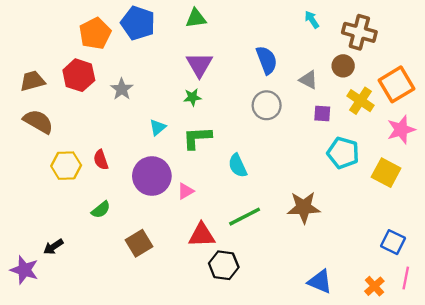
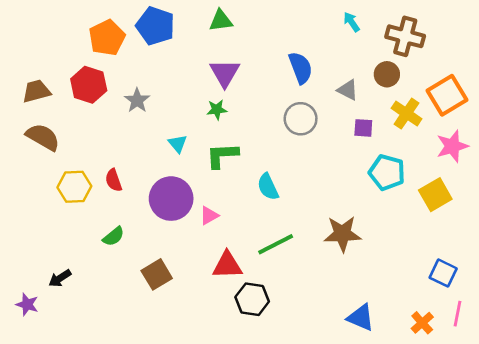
cyan triangle: (158, 127) -> (178, 144), turned -30
yellow square: (386, 173) -> (435, 195), turned 32
purple star: (24, 270) -> (27, 304), size x0.7

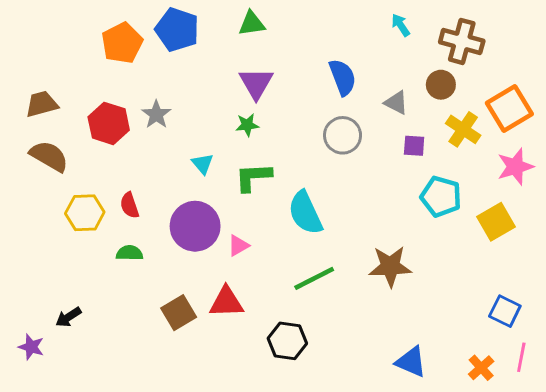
red hexagon: (89, 85) -> (109, 123), moved
cyan semicircle: (268, 187) -> (305, 213), size x1.4
green semicircle: (114, 236) -> (130, 253), moved, turned -140
red triangle: (227, 265) -> (226, 302), moved

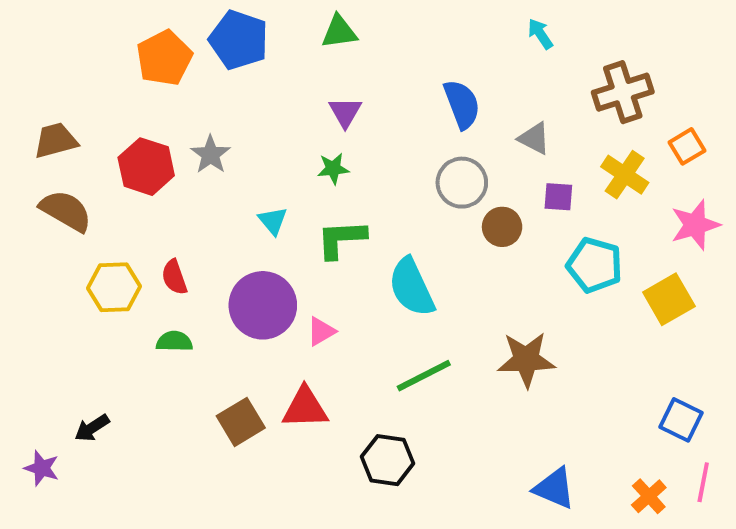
brown cross: (462, 41) -> (623, 92), moved, turned -33
purple triangle: (256, 83) -> (345, 112), size x0.7
brown circle: (441, 85) -> (502, 227), moved
orange square: (509, 109) -> (687, 146), size x0.6

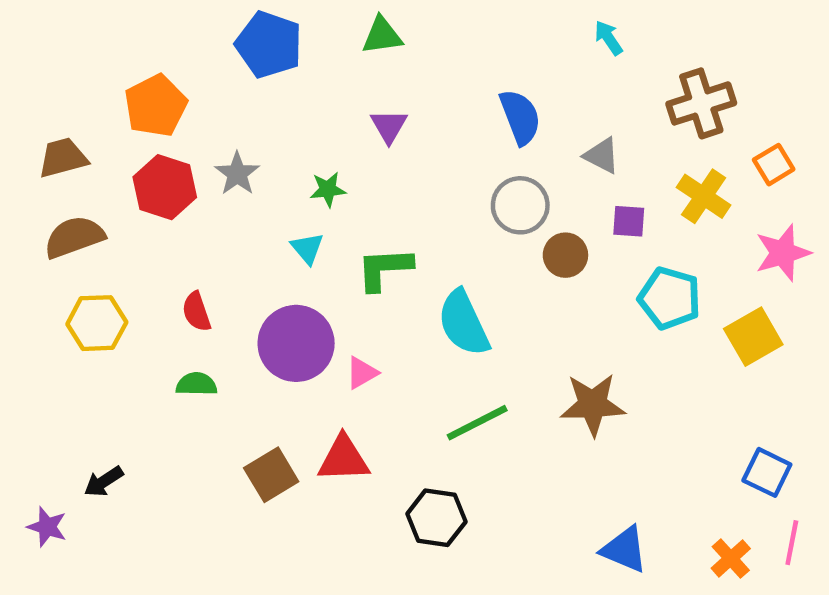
orange pentagon: (164, 58) -> (156, 106), moved
green star: (333, 169) -> (328, 189), moved
brown semicircle: (66, 211) -> (74, 237), turned -50
yellow hexagon: (114, 287) -> (97, 323), moved

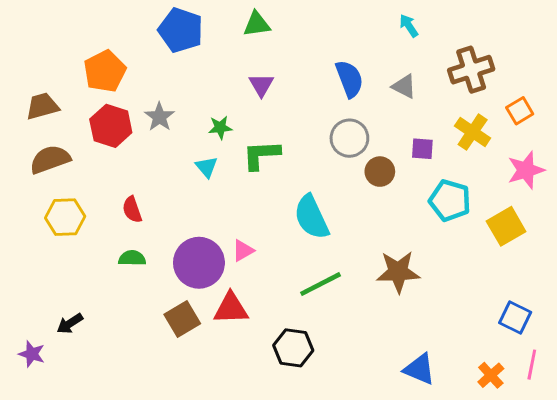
gray triangle: (602, 156) -> (404, 86), moved
green L-shape: (384, 269) -> (261, 155), moved
purple circle: (296, 343) -> (199, 263), moved

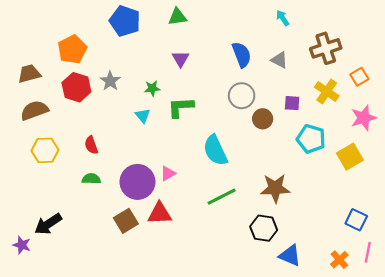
black arrow: (70, 324) -> (48, 224), size x1.5
black hexagon: (293, 348) -> (264, 228), moved

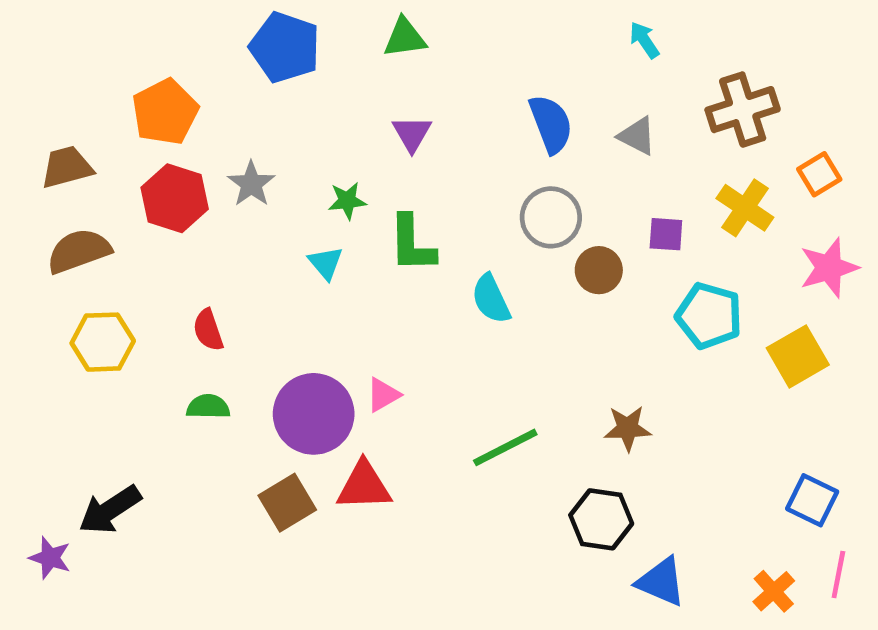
green L-shape: (181, 107) -> (412, 244), turned -88
cyan semicircle: (215, 150) -> (491, 299), moved, size x0.7
brown star: (275, 188) -> (628, 428), size x0.7

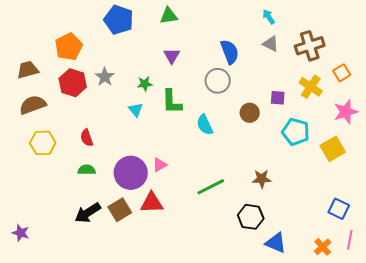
gray triangle: (637, 136) -> (271, 44), moved
gray circle: (551, 217) -> (218, 81), moved
black arrow: (110, 510) -> (88, 213), moved

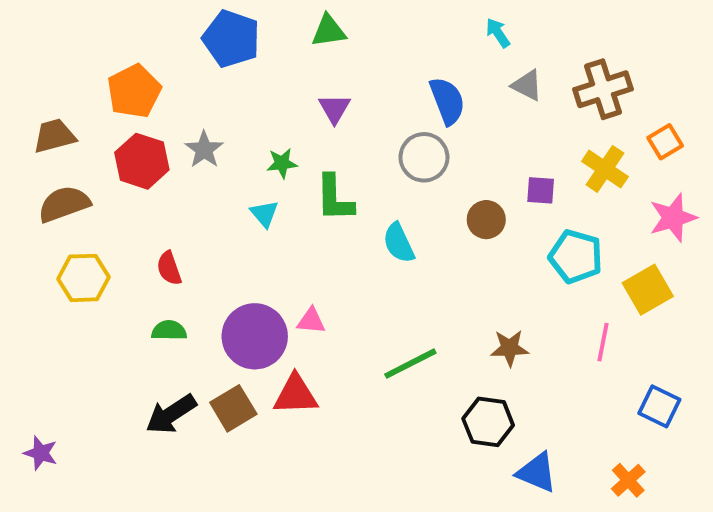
cyan arrow: (269, 17) -> (498, 33), moved
pink triangle: (160, 165) -> (311, 321), turned 35
pink line: (350, 240) -> (603, 342), moved

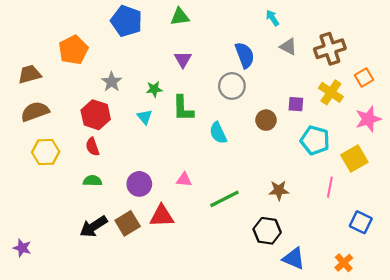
red hexagon: (142, 161) -> (96, 115), moved
pink triangle: (311, 321) -> (184, 180), moved
purple circle: (255, 336) -> (139, 184), size x0.7

